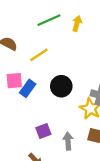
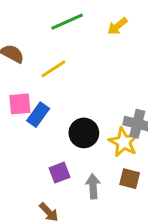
yellow arrow: (77, 24) -> (117, 26), moved, turned -144
black circle: (61, 86) -> (84, 133), moved

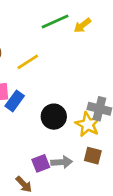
green line: (67, 22) -> (55, 21), moved
purple square: (59, 173) -> (41, 163), moved
gray arrow: (93, 186) -> (62, 162), turned 90

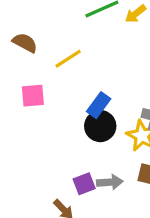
blue rectangle: (15, 101) -> (99, 105), moved

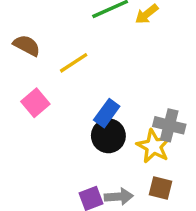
pink square: (33, 96) -> (35, 103), turned -35

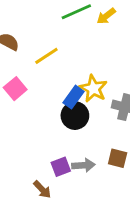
yellow star: (154, 146) -> (93, 89), moved

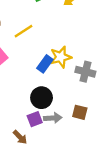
yellow star: (93, 89) -> (61, 57), turned 30
black circle: (75, 116) -> (42, 98), moved

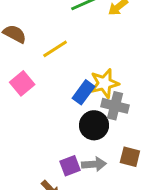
gray cross: (85, 72) -> (115, 106), moved
black circle: (42, 98) -> (94, 125), moved

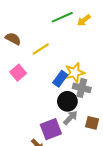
gray arrow: (94, 164) -> (70, 118), moved, turned -42
purple square: (70, 166) -> (51, 129), size x1.5

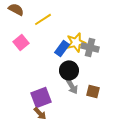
gray cross: (82, 88) -> (90, 47), moved
gray arrow: (70, 118) -> (72, 86), turned 105
purple square: (51, 129) -> (41, 97), moved

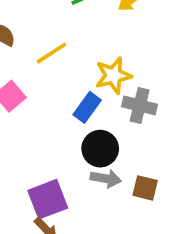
yellow star: (76, 42) -> (113, 76), moved
gray arrow: (72, 86) -> (106, 179), turned -49

